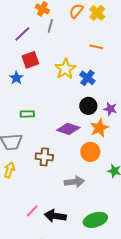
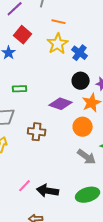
orange line: (96, 47) -> (59, 22), moved
red square: (30, 60) -> (23, 35), turned -30
gray arrow: (74, 182) -> (87, 157), moved, turned 42

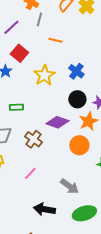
yellow star: (58, 44) -> (44, 75), moved
brown cross: (37, 132) -> (33, 139), moved, turned 30
gray arrow: (87, 157) -> (69, 186), moved
pink line: (25, 186) -> (30, 173), moved

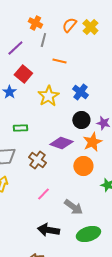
pink line: (30, 173) -> (43, 194), moved

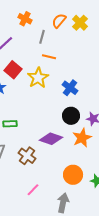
gray line: (43, 40) -> (42, 37), moved
yellow star: (48, 96) -> (38, 78), moved
orange circle: (83, 166) -> (73, 175), moved
gray arrow: (73, 207) -> (63, 203), turned -114

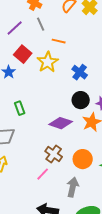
gray line: (42, 37) -> (41, 24), moved, turned -40
green rectangle: (10, 124) -> (20, 108), turned 72
brown cross: (27, 156) -> (54, 154), moved

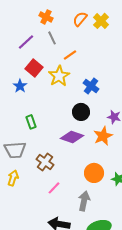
orange line: (59, 41) -> (70, 55), turned -48
black circle: (81, 100) -> (81, 112), moved
brown cross: (54, 154) -> (45, 162), moved

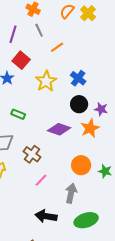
purple line: (26, 42) -> (13, 34), turned -30
yellow star: (59, 76) -> (46, 81), moved
black circle: (81, 112) -> (79, 104), moved
green rectangle: (31, 122) -> (18, 114), turned -48

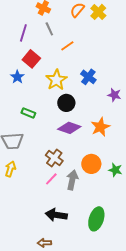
black circle: (79, 104) -> (66, 103), moved
purple star: (101, 109) -> (114, 95), moved
brown cross: (32, 154) -> (54, 158), moved
gray arrow: (71, 193) -> (72, 180), moved
green ellipse: (86, 220) -> (96, 219), turned -55

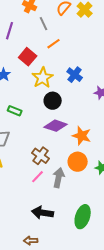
gray line: (49, 29) -> (44, 24), moved
red square: (31, 59) -> (28, 57), moved
orange star: (100, 127) -> (82, 136), moved, turned -30

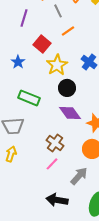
green rectangle: (15, 111) -> (29, 98), size x1.5
purple diamond: (56, 126) -> (70, 113), turned 35
gray arrow: (59, 178) -> (79, 176), moved, turned 30

